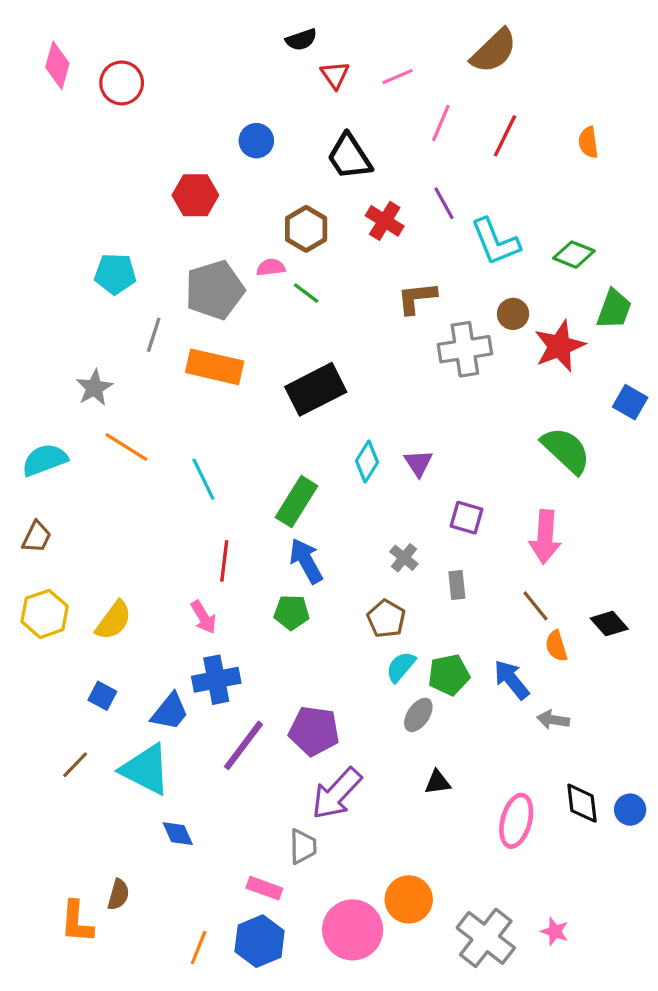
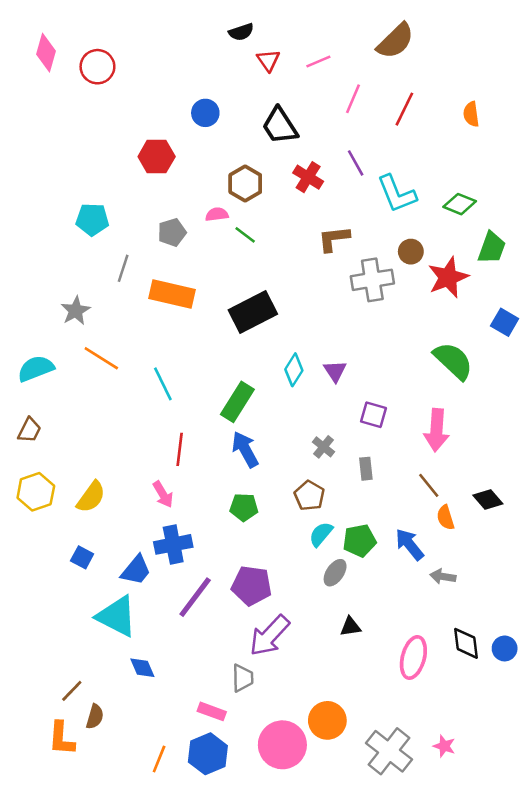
gray pentagon: (215, 290) -> (172, 232), size x0.6
green pentagon: (292, 612) -> (244, 507), moved
brown line: (75, 765) -> (72, 691), moved

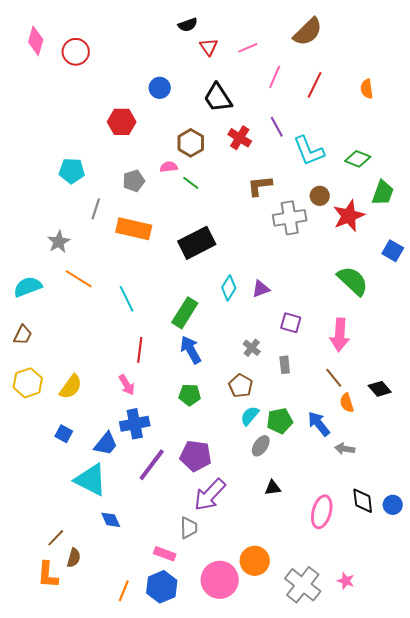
purple triangle: (335, 371) -> (261, 289), turned 42

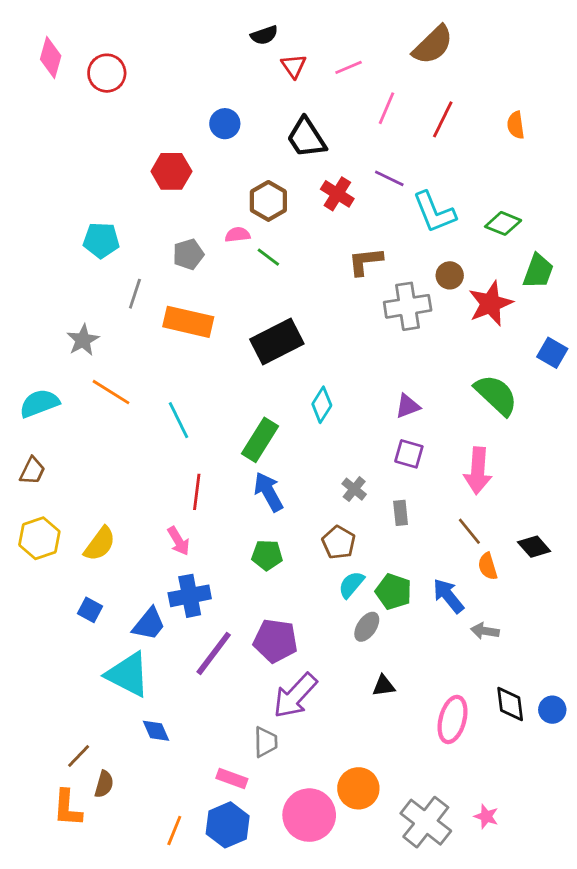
purple line: (277, 127) -> (389, 178), turned -35
purple triangle: (261, 289) -> (408, 406), moved
green pentagon: (280, 421) -> (393, 592), turned 30

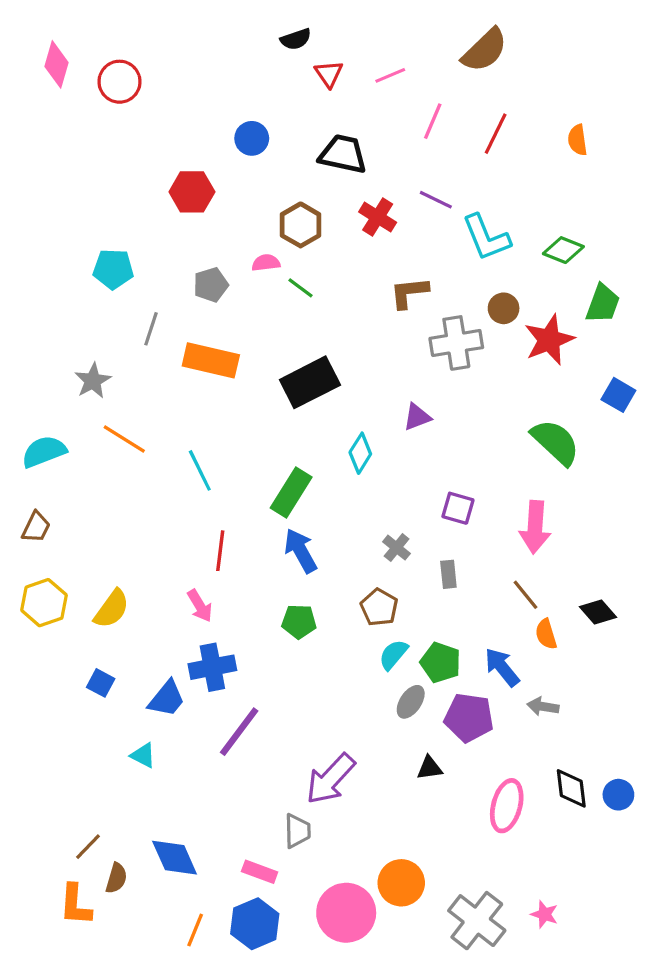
black trapezoid: (306, 138) -> (343, 154), turned 135
purple triangle: (408, 406) -> (417, 417), moved
purple pentagon: (275, 641) -> (469, 718), moved
cyan triangle: (128, 675) -> (143, 755), size x0.5
blue diamond: (156, 731) -> (175, 858), moved, size x1.5

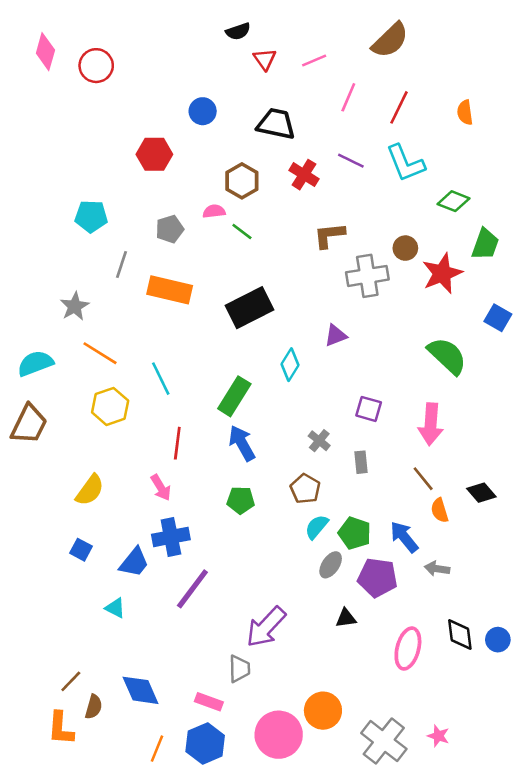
cyan L-shape: (486, 238) -> (405, 163), moved
brown trapezoid: (36, 527) -> (29, 424), size x1.6
yellow hexagon: (44, 603) -> (110, 406), moved

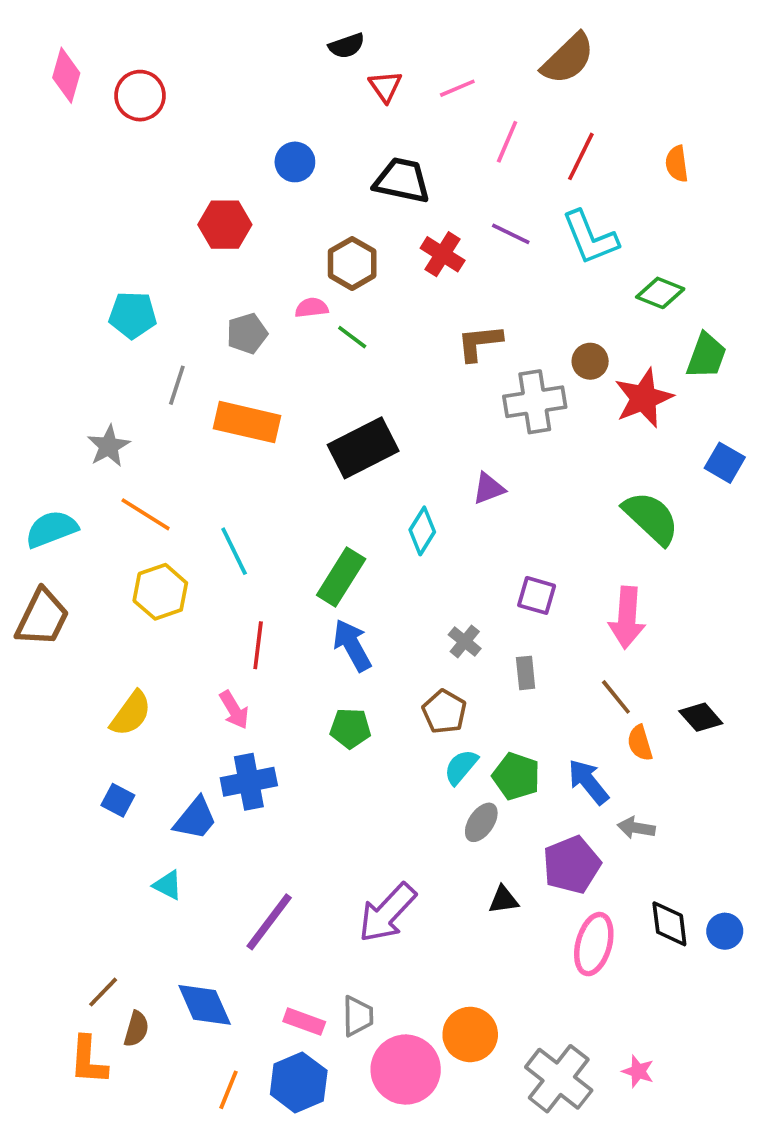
purple pentagon: (377, 578) -> (572, 865), moved, turned -30
purple line: (192, 589) -> (269, 922), moved
gray trapezoid: (239, 669) -> (358, 1016), moved

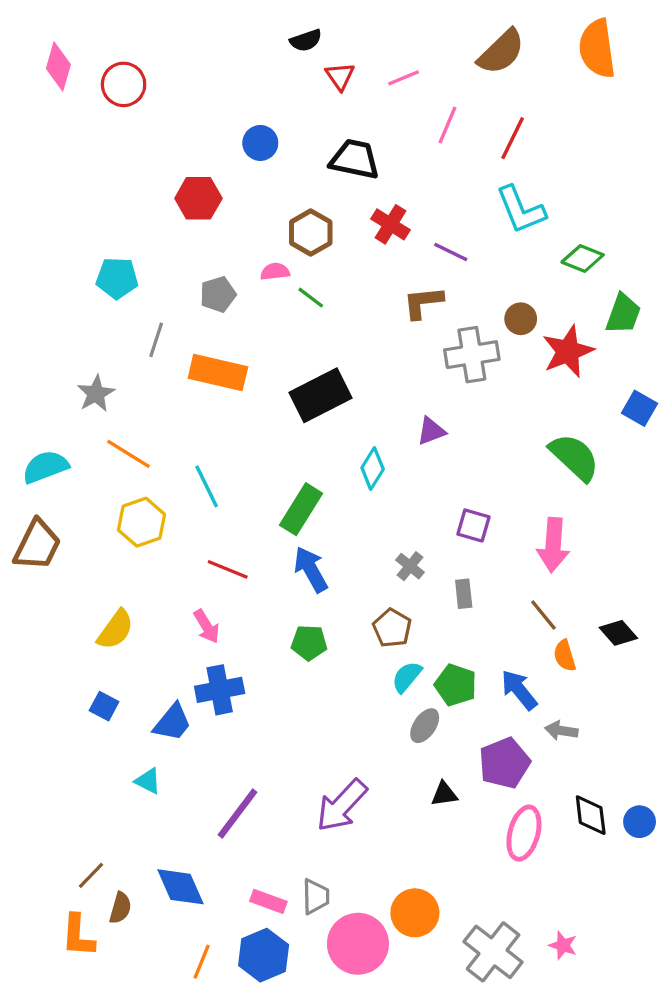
orange semicircle: (677, 164) -> (597, 49), moved, size x1.8
purple line: (511, 234) -> (451, 252), moved
red line: (258, 645) -> (228, 569), turned -75

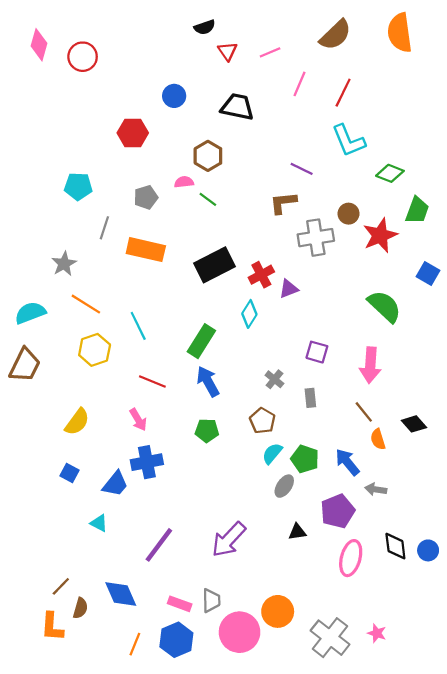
red cross: (390, 224) -> (261, 275), moved, turned 30

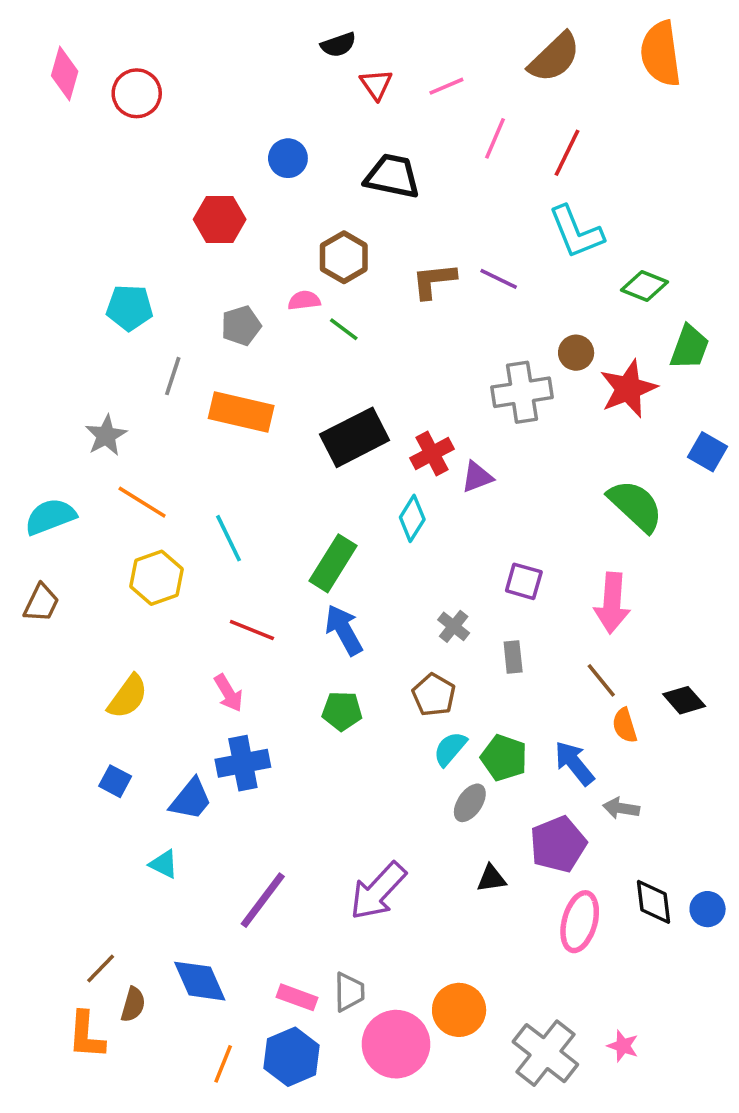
brown L-shape: (283, 203) -> (434, 281), moved
brown trapezoid: (25, 365) -> (41, 603), size x0.7

